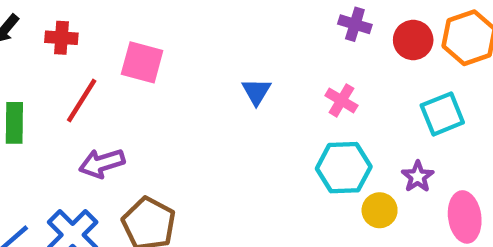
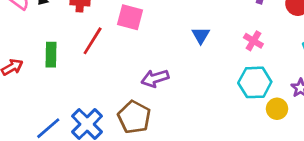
purple arrow: (102, 163) -> (155, 78), moved

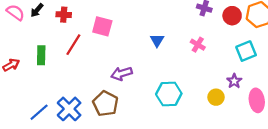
cyan hexagon: (255, 82) -> (169, 94), moved

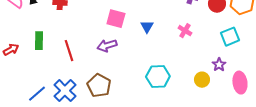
pink square: (102, 26) -> (116, 19), moved
red line: (73, 45) -> (69, 51), moved, turned -50
purple arrow: (122, 74) -> (107, 46), moved

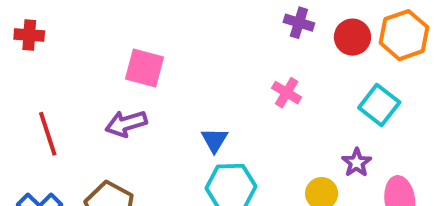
blue triangle: (147, 27) -> (215, 140), moved
cyan square: (230, 37) -> (379, 105), turned -30

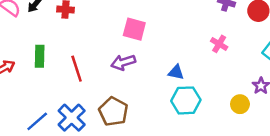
blue triangle: (215, 140) -> (176, 72), turned -49

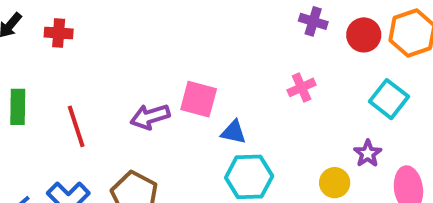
pink square: (134, 29) -> (199, 99), moved
pink cross: (219, 44) -> (302, 87), turned 35

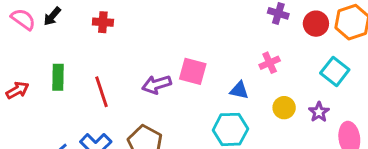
red cross: (59, 33) -> (103, 22), moved
blue triangle: (234, 132) -> (239, 90), moved
yellow circle: (335, 183) -> (284, 108), moved

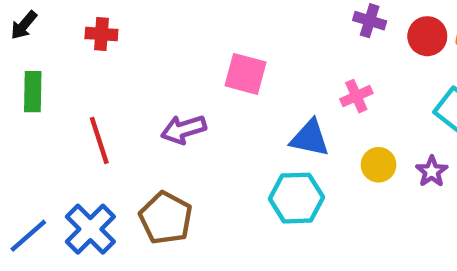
pink square: (193, 71) -> (246, 74), moved
green rectangle: (58, 77) -> (33, 92), moved
blue triangle: (239, 90) -> (310, 138), size x1.4

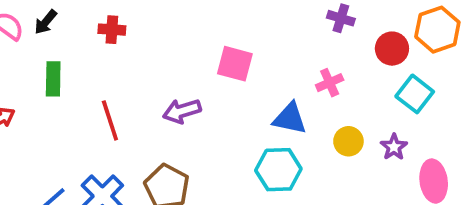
red circle: (427, 36) -> (392, 49), moved

